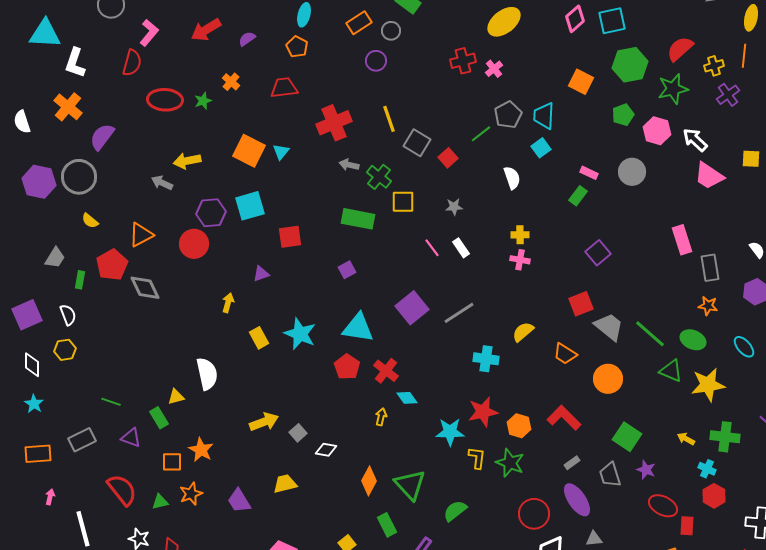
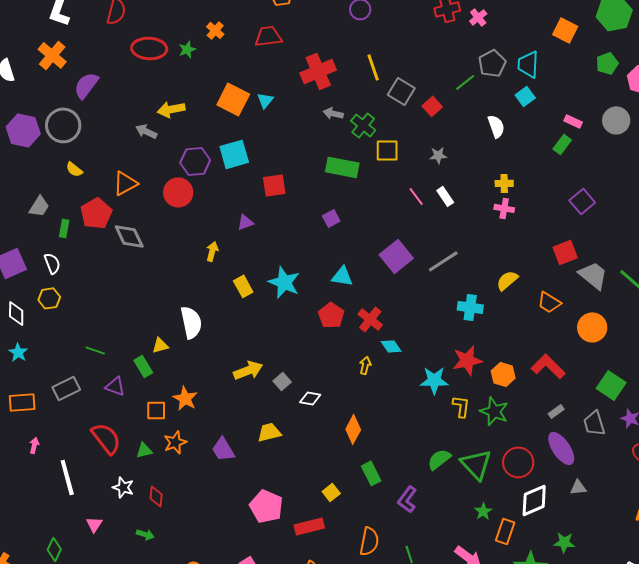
cyan triangle: (358, 328) -> (342, 276), size x0.7
green triangle: (410, 485) -> (476, 464), moved

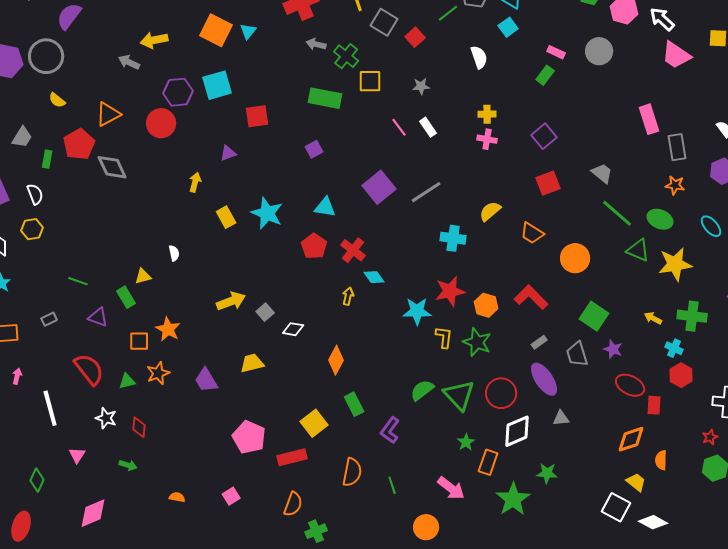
purple square: (582, 201) -> (544, 136), moved
gray trapezoid: (593, 275) -> (602, 173), moved, size x0.7
white semicircle: (191, 322) -> (174, 253), size x0.5
gray rectangle: (66, 388) -> (49, 319), size x0.6
yellow square: (331, 492) -> (314, 423), size x1.5

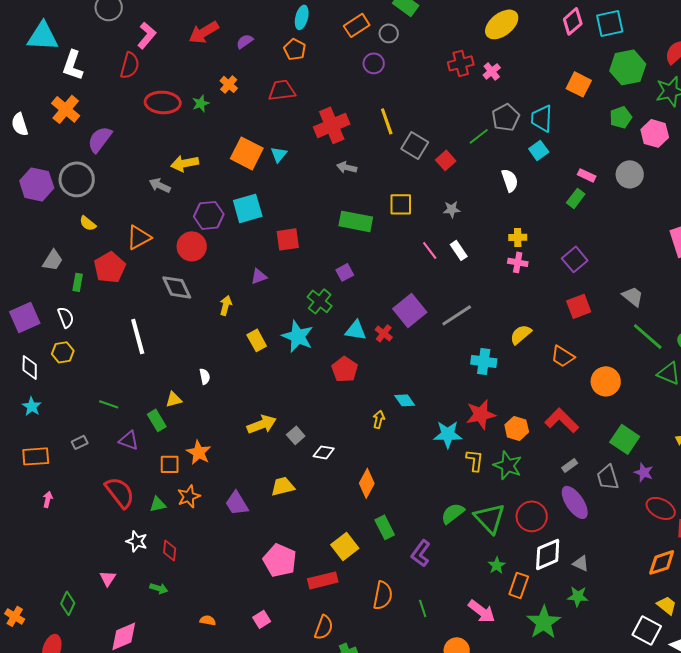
green cross: (346, 56) -> (320, 301), moved
gray diamond: (112, 167) -> (177, 287), moved
red cross: (353, 250) -> (384, 333), moved, size x0.7
white line: (50, 408) -> (138, 336), moved
gray triangle: (561, 418) -> (581, 563), moved, turned 30

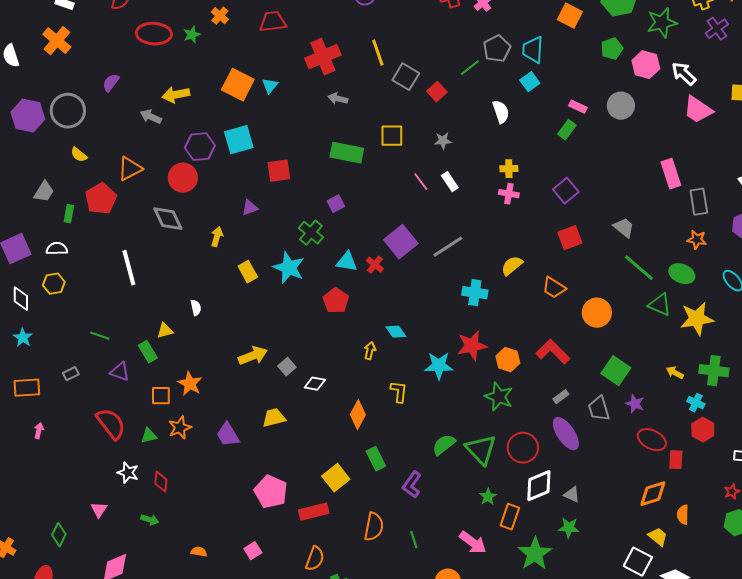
purple semicircle: (100, 139) -> (111, 83), moved, size x0.7
white semicircle: (66, 317) -> (57, 249), turned -70
yellow L-shape: (475, 460) -> (399, 392), moved

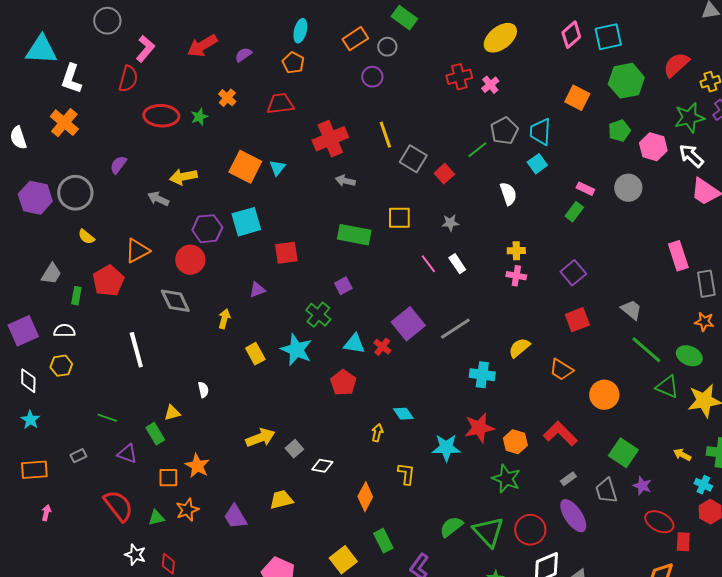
green star: (662, 23) -> (689, 118), moved

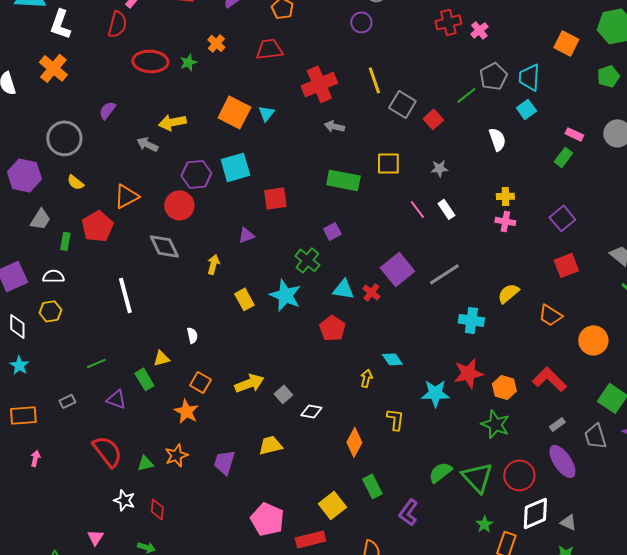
purple hexagon: (35, 198) -> (24, 175), moved
green line: (107, 418) -> (96, 363), turned -42
orange square: (168, 478) -> (200, 382), moved, turned 30
purple trapezoid: (235, 517) -> (224, 462), turned 48

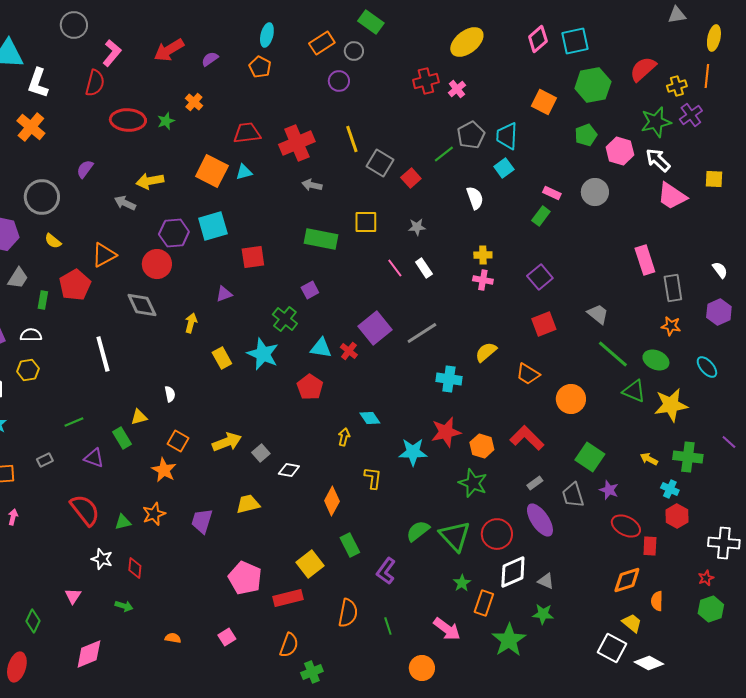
red trapezoid: (269, 49) -> (247, 133), moved
cyan triangle: (266, 113) -> (244, 172), turned 36

